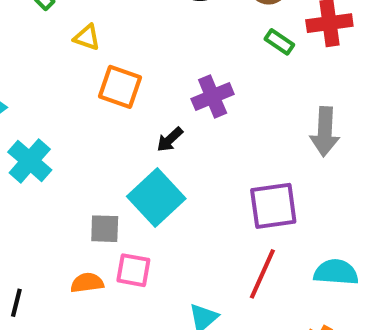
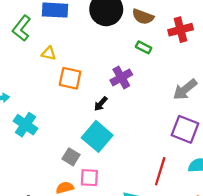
green rectangle: (279, 42) -> (144, 47), moved
gray arrow: (325, 132) -> (185, 89), turned 55
purple square: (273, 206) -> (185, 129), moved, turned 36
gray square: (105, 229) -> (71, 157), turned 36

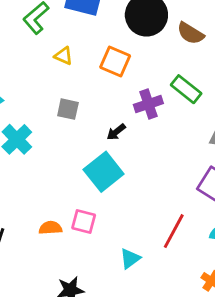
green rectangle: (144, 47) -> (186, 89), moved, size x1.5
orange square: (70, 78) -> (115, 62), moved
gray square: (71, 157) -> (68, 109), moved, turned -30

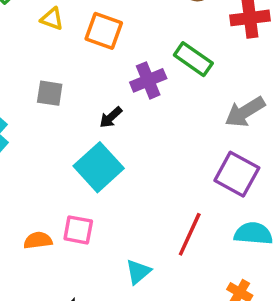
yellow triangle: (64, 56) -> (52, 19), moved

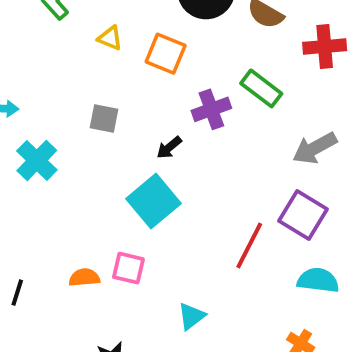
red line: (190, 234) -> (249, 246), moved

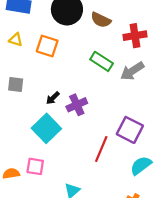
purple cross: (211, 109) -> (77, 105), moved
gray arrow: (315, 148) -> (132, 71), moved
cyan semicircle: (318, 280) -> (141, 165), turned -40

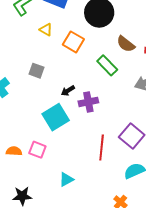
brown semicircle: (101, 20) -> (126, 44), moved
green rectangle: (102, 61) -> (107, 65), moved
red line: (101, 149) -> (102, 148), turned -30

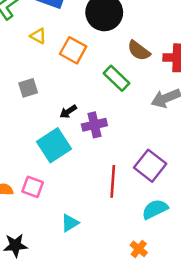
gray square: (37, 71) -> (28, 88), turned -35

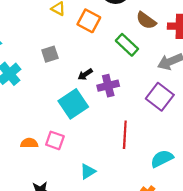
purple square: (150, 166) -> (160, 97), moved

